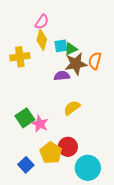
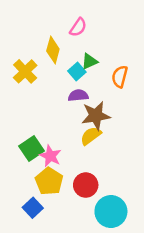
pink semicircle: (42, 22) -> (78, 27), moved
cyan square: (61, 46) -> (77, 71), moved, turned -32
yellow cross: (20, 57) -> (25, 71), turned -36
brown star: (76, 64) -> (96, 116), moved
yellow pentagon: (51, 153) -> (49, 181), moved

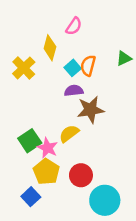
green triangle: (89, 61) -> (124, 58), moved
orange semicircle: (120, 77) -> (88, 66), moved
yellow semicircle: (91, 136) -> (69, 134), moved

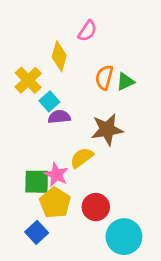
green triangle: (124, 58) -> (125, 82), moved
cyan square: (73, 68) -> (49, 101), moved
purple semicircle: (74, 91) -> (59, 117), moved
green square: (30, 141) -> (37, 182), moved, turned 35

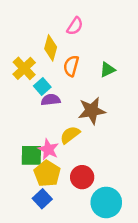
orange semicircle: (104, 77) -> (71, 66), moved
blue square: (37, 232) -> (42, 199), moved

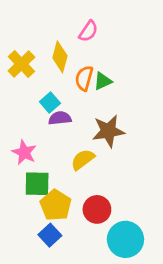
yellow cross: (24, 68) -> (21, 64), moved
green triangle: (107, 70) -> (103, 81), moved
pink star: (48, 149) -> (24, 152), moved

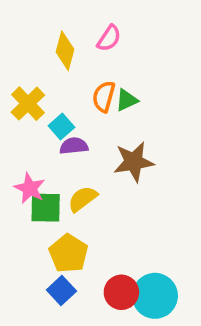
yellow diamond: (60, 57) -> (65, 51), moved
yellow cross: (21, 64) -> (28, 104), moved
yellow semicircle: (83, 160) -> (83, 199), moved
green square: (37, 184) -> (46, 208), moved
red circle: (97, 209) -> (121, 292), moved

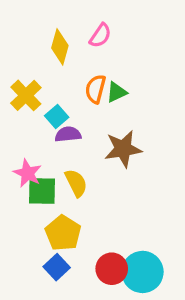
yellow semicircle: (83, 199) -> (76, 183), turned 100

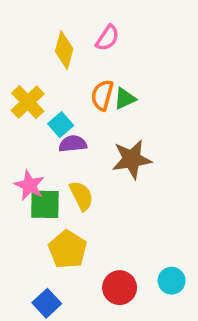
blue square: (57, 267) -> (47, 303), moved
cyan circle: (142, 272) -> (172, 281), moved, size x0.6

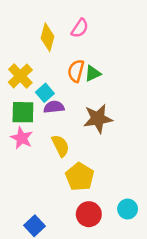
green square: (45, 204) -> (23, 112), moved
yellow pentagon: (68, 249) -> (80, 177), moved

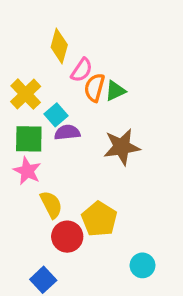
pink semicircle: (80, 28) -> (82, 70), moved
yellow semicircle: (60, 146) -> (51, 205), moved
cyan circle: (128, 209) -> (143, 265), moved
red circle: (89, 214) -> (67, 237), moved

